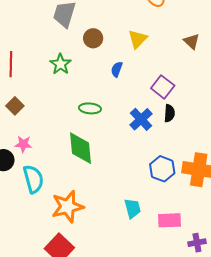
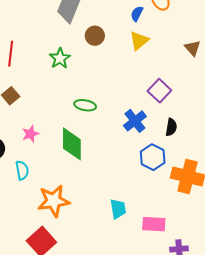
blue semicircle: (117, 69) -> (137, 14), moved
black semicircle: (169, 113) -> (171, 127), moved
pink star: (23, 144) -> (30, 134), moved, turned -30
blue hexagon: (162, 169) -> (153, 157), moved
cyan semicircle: (33, 179) -> (22, 170), size x0.7

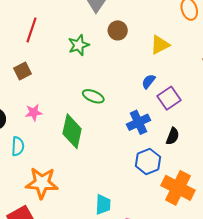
blue semicircle: (137, 14) -> (149, 81), moved

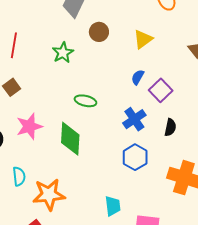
pink star: (34, 112) -> (29, 126), size x1.5
cyan semicircle: (18, 146) -> (19, 176), moved
blue hexagon: (148, 161) -> (135, 157), moved

